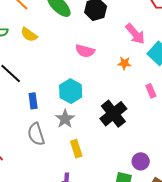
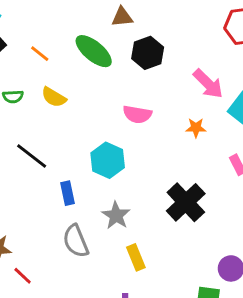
cyan hexagon: (71, 91) -> (108, 160), moved

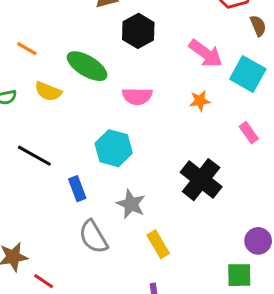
green ellipse: (94, 51) -> (87, 66), moved

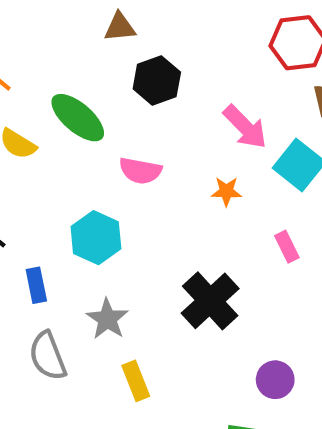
purple circle: (258, 241) -> (275, 380), moved

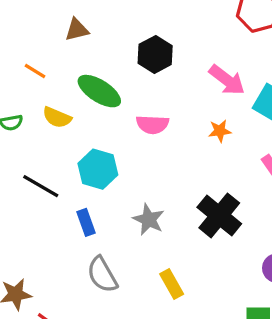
brown triangle: (120, 27) -> (77, 30), moved
cyan hexagon: (96, 238) -> (98, 169), moved
gray star: (107, 319) -> (149, 220), moved

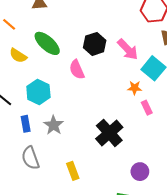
black hexagon: (155, 54) -> (95, 44), moved
pink semicircle: (152, 124) -> (77, 70), turned 54
orange star: (220, 131) -> (135, 88), moved
gray star: (149, 220) -> (54, 125), moved

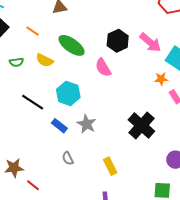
blue rectangle: (26, 124) -> (59, 126), turned -35
gray semicircle: (30, 158) -> (68, 158), size x0.6

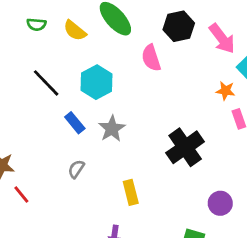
gray semicircle: (68, 158) -> (76, 169), turned 48

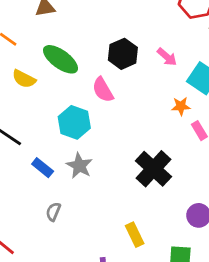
pink arrow: (222, 39) -> (167, 57), size x0.7
cyan hexagon: (97, 82) -> (74, 122), moved
yellow rectangle: (131, 192) -> (135, 235), moved

